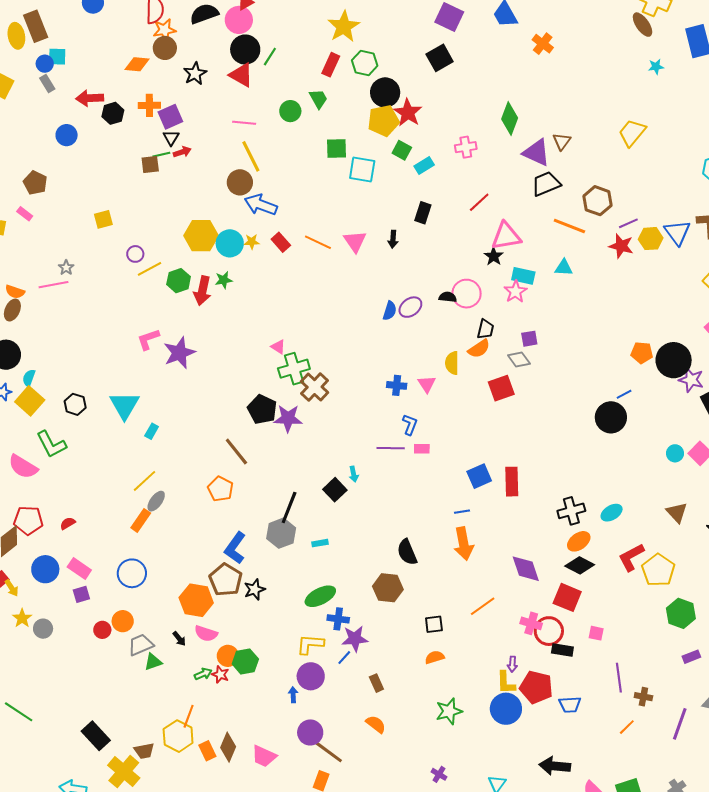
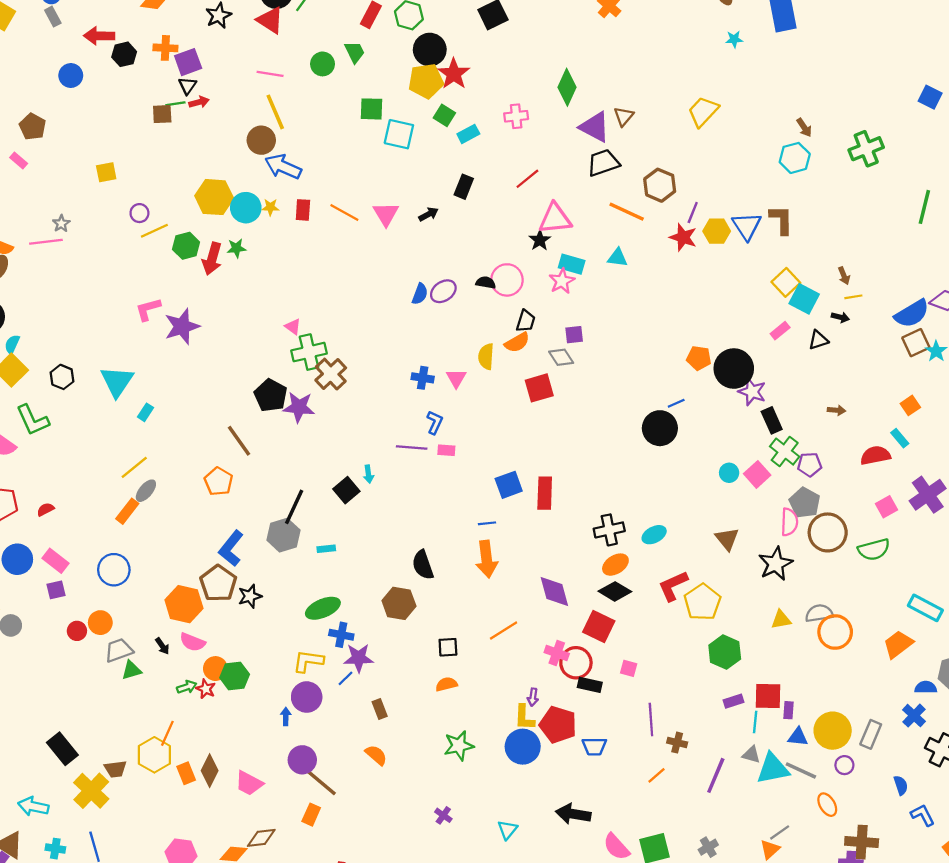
purple line: (628, 223) -> (693, 213), turned -48
black arrow: (393, 239) -> (428, 214), turned -126
red rectangle: (281, 242) -> (303, 210), turned 42

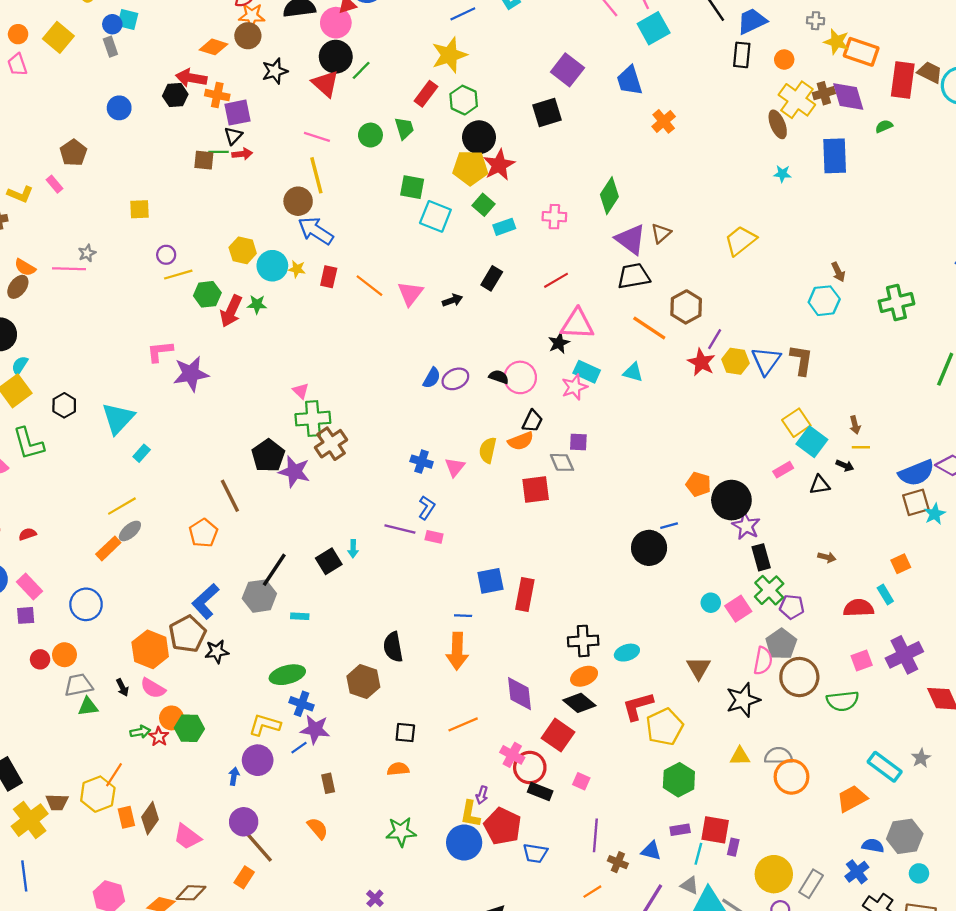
red arrow: (99, 36) -> (191, 78), moved
yellow hexagon: (214, 197) -> (243, 250), size x0.7
blue triangle: (798, 737) -> (651, 851), moved

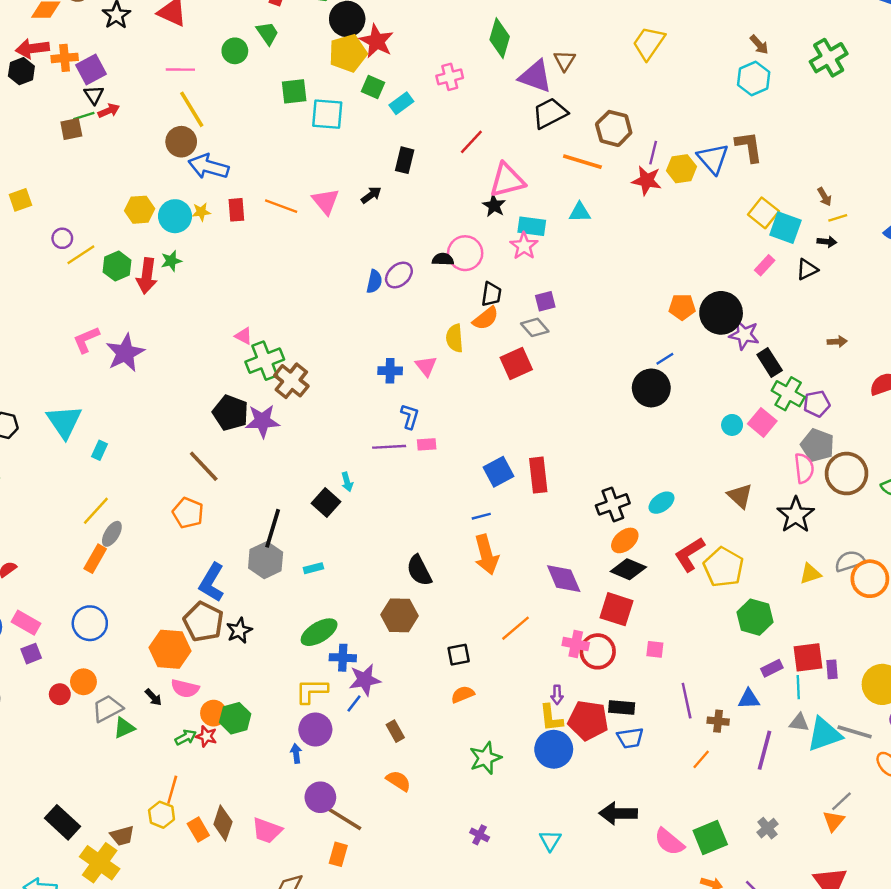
black rectangle: (540, 792) -> (622, 708), moved
yellow hexagon: (98, 794) -> (162, 815), size x0.7

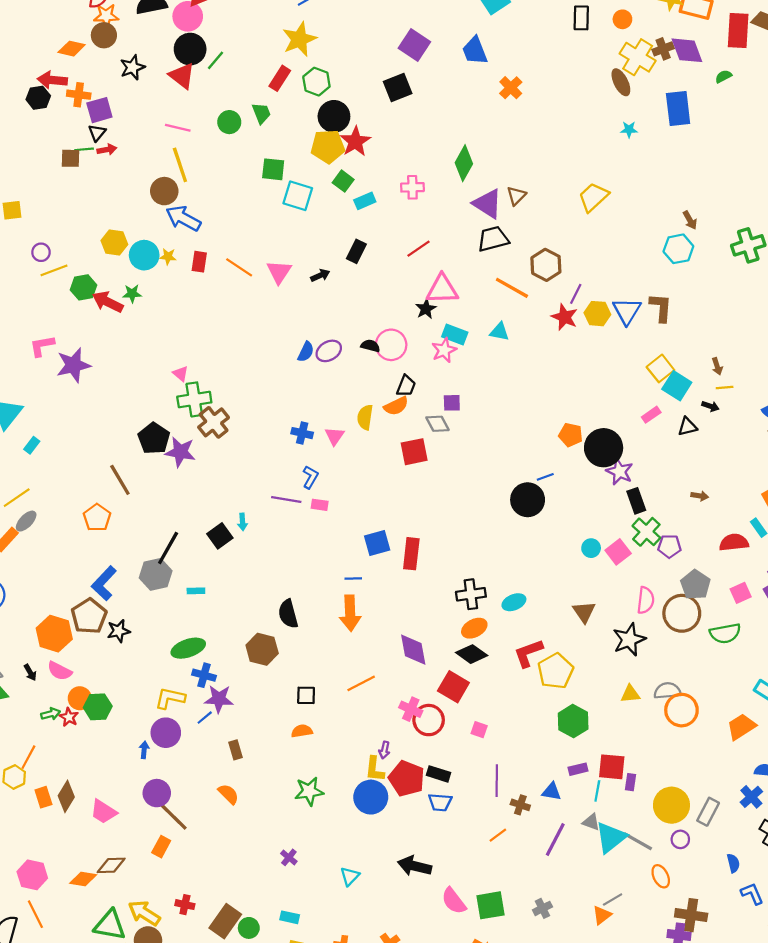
red arrow: (147, 276) -> (108, 302), turned 96
gray pentagon: (817, 445) -> (695, 585), moved
cyan triangle: (824, 734) -> (611, 837), turned -32

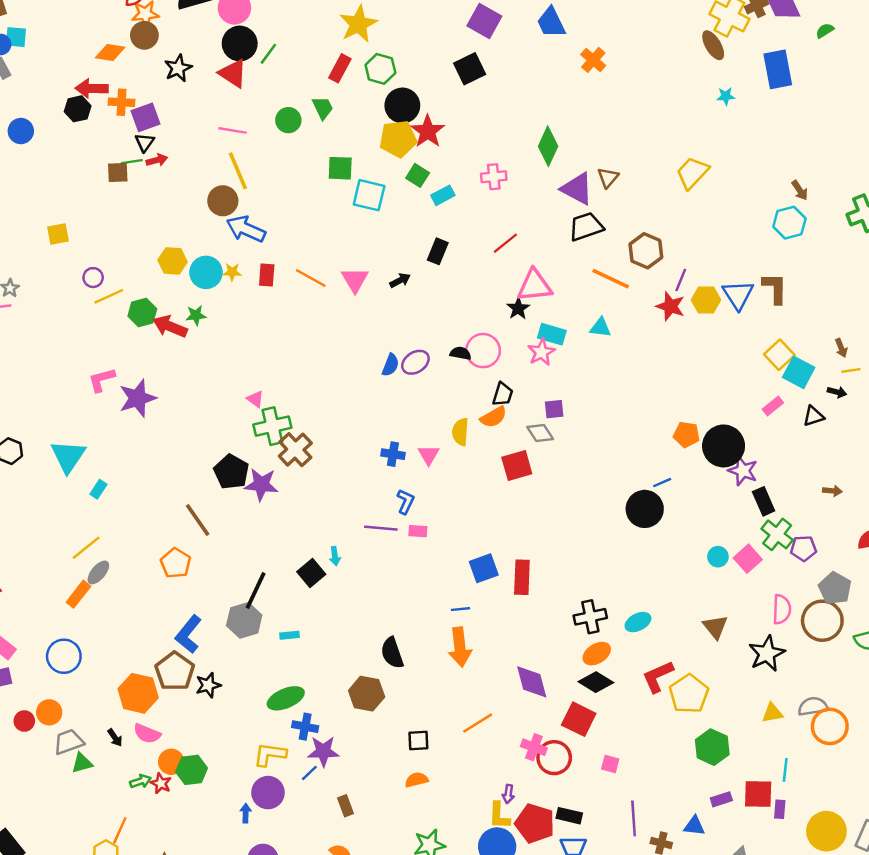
cyan line: (597, 791) -> (785, 770), moved

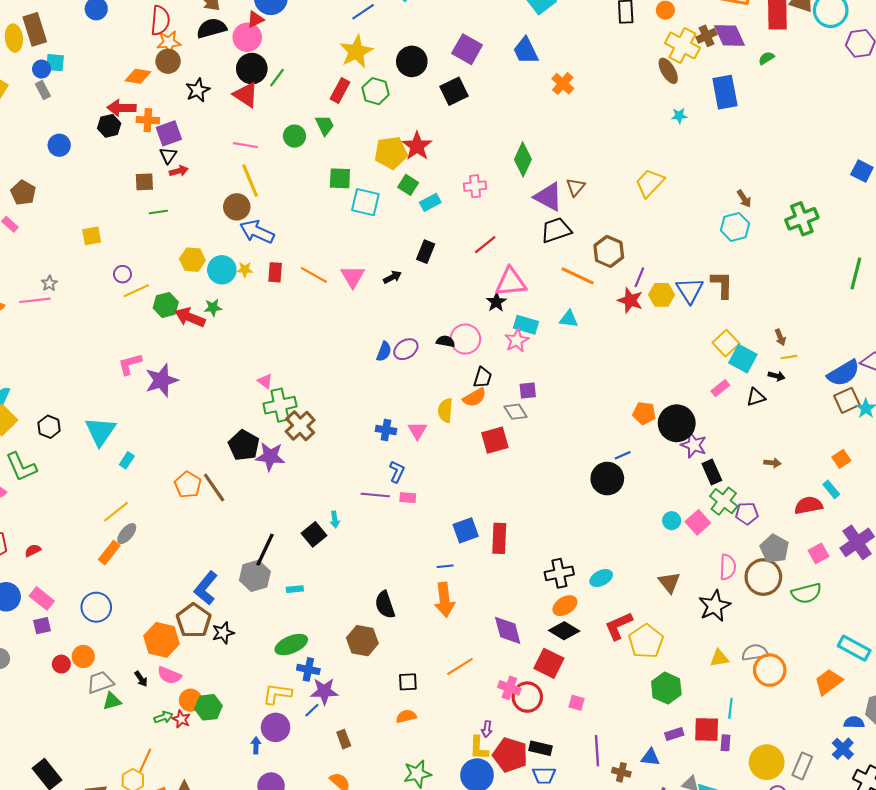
black circle: (402, 105) -> (412, 61), moved
green line: (132, 162) -> (158, 212), moved
orange pentagon: (176, 563) -> (188, 485), moved

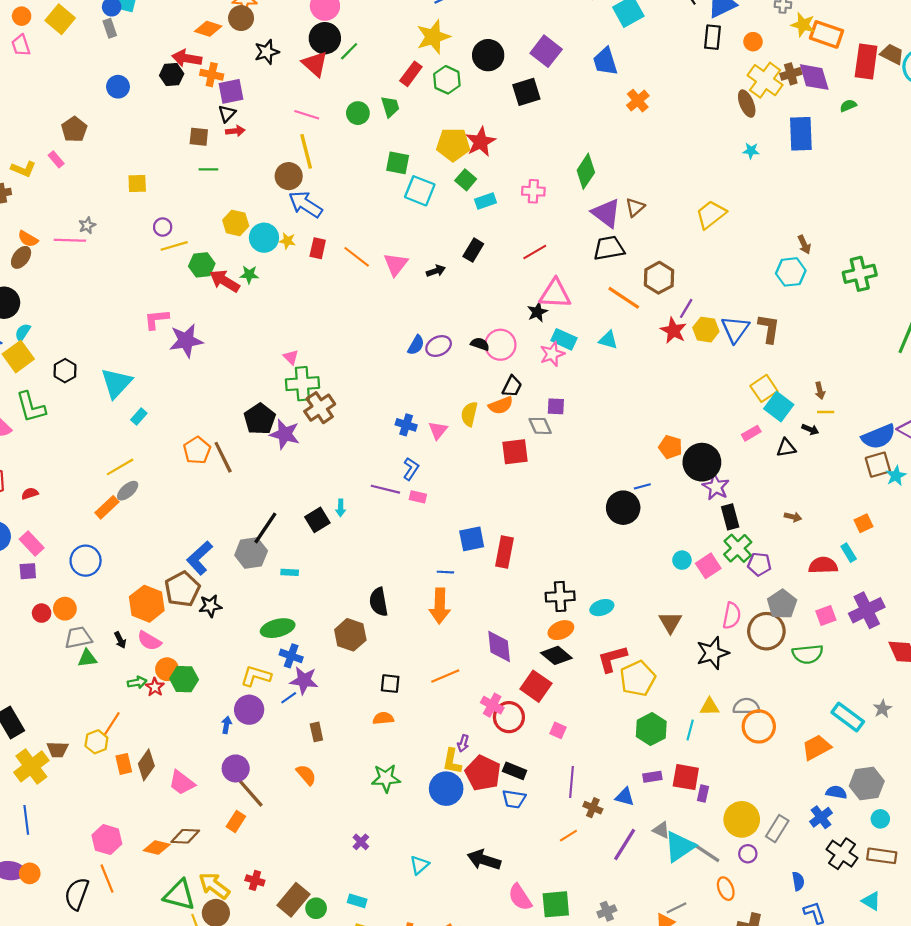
cyan line: (730, 708) -> (690, 730), moved

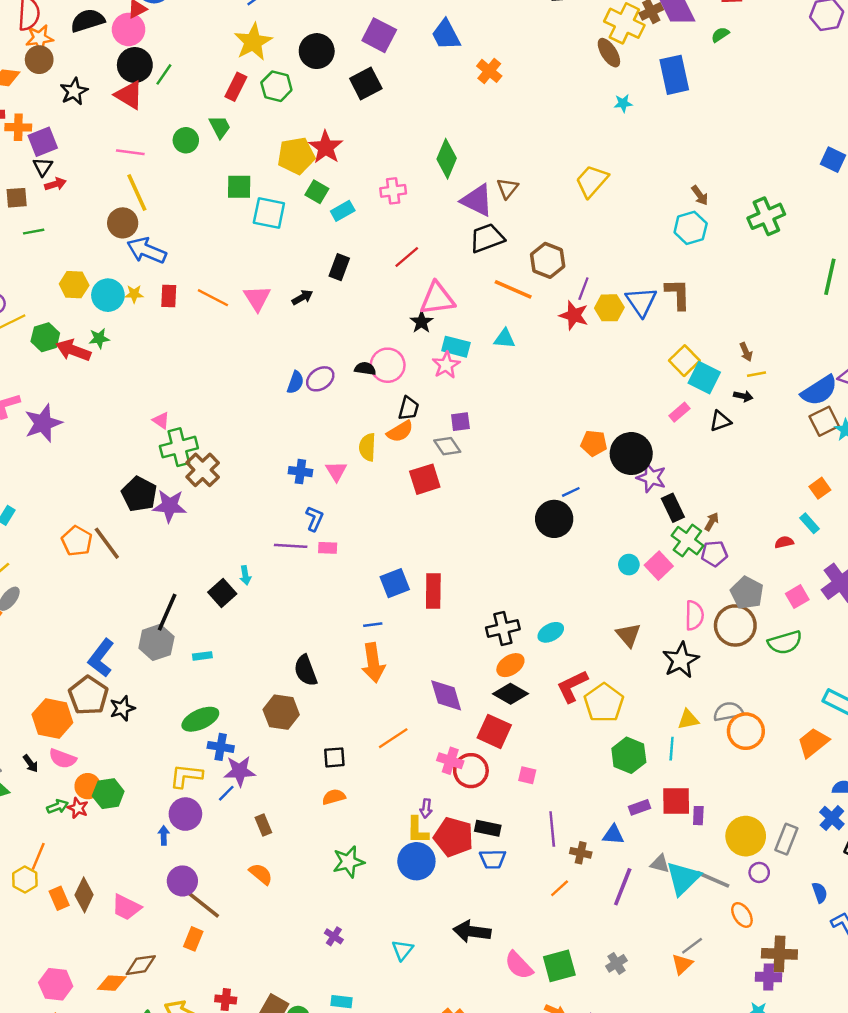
brown arrow: (793, 517) -> (712, 522), moved, turned -63
red semicircle: (823, 565) -> (784, 542), size x0.6

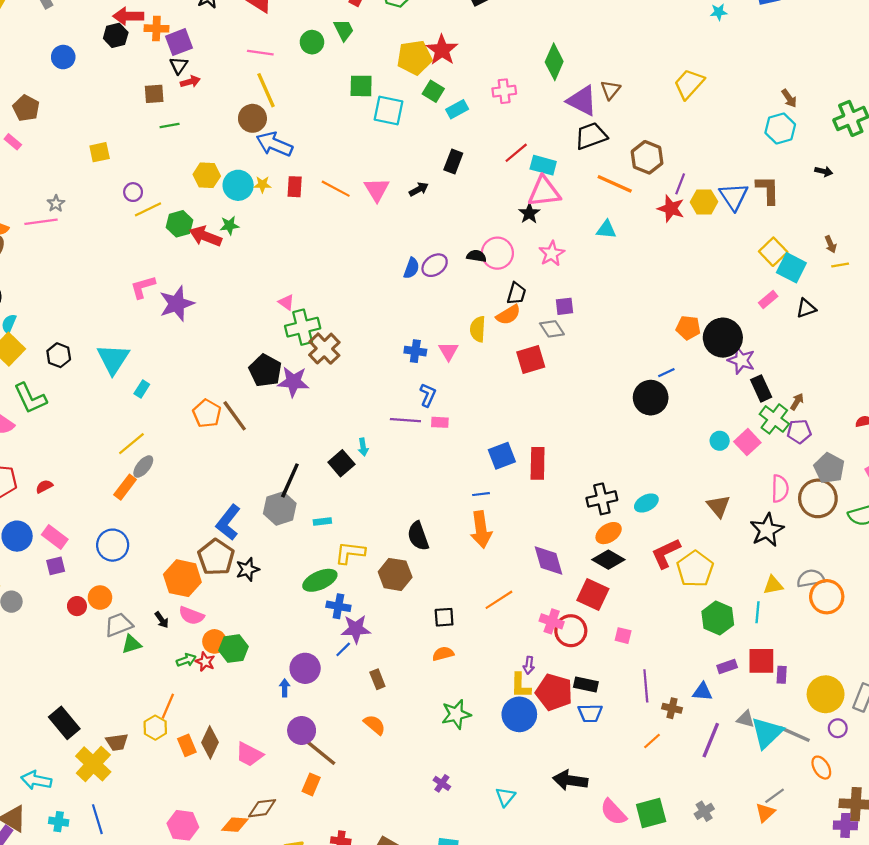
cyan rectangle: (456, 347) -> (543, 165), moved
black arrow: (743, 396) -> (824, 171), moved
yellow L-shape: (186, 776) -> (350, 553), moved

